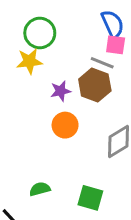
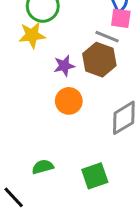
green square: (90, 198) -> (95, 176), turned -35

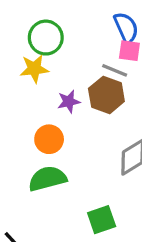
orange circle: (69, 101) -> (49, 139), moved
green semicircle: (43, 167) -> (47, 179), moved, size x1.6

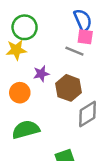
brown hexagon: (106, 95) -> (69, 88), moved
orange circle: (49, 139) -> (20, 93), moved

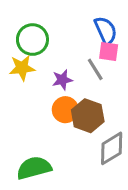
gray line: (74, 51) -> (95, 69), turned 36
purple star: (41, 74) -> (62, 80), moved
orange circle: (20, 93) -> (65, 110), moved

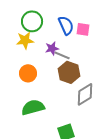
blue semicircle: (106, 31) -> (66, 25), moved
gray line: (95, 69) -> (62, 55), moved, turned -35
orange circle: (65, 110) -> (28, 73), moved

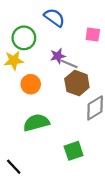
green circle: (32, 21) -> (24, 38), moved
blue semicircle: (66, 25) -> (54, 18), moved, turned -30
yellow star: (25, 40) -> (14, 60), moved

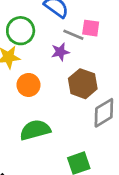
pink square: (93, 35) -> (91, 28), moved
gray line: (69, 64) -> (73, 35), moved

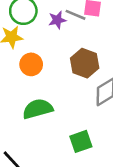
purple star: (60, 52) -> (57, 20), moved

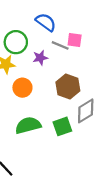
purple star: (57, 20) -> (40, 58), moved
green square: (81, 141) -> (62, 126), moved

